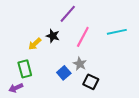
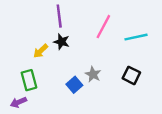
purple line: (68, 14) -> (59, 16), moved, turned -48
pink line: (83, 37) -> (103, 27), moved
black square: (91, 82) -> (131, 75), moved

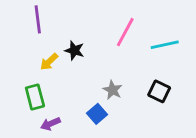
purple line: (59, 16) -> (38, 19), moved
blue square: (74, 85) -> (97, 114), moved
purple arrow: (18, 102) -> (50, 124), moved

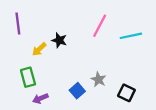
purple line: (38, 19) -> (18, 24), moved
gray star: (113, 90) -> (98, 79), moved
black square: (159, 91) -> (126, 93), moved

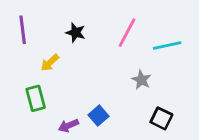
black star: (59, 40) -> (76, 33), moved
gray star: (98, 79) -> (141, 80), moved
purple arrow: (40, 98) -> (68, 126), moved

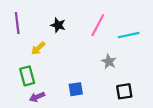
blue square: (98, 116) -> (76, 89), turned 32
black square: (161, 118) -> (124, 91), turned -35
purple arrow: (68, 126) -> (37, 97), moved

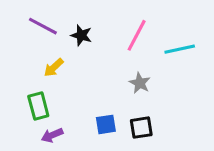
purple line: (17, 23) -> (43, 26), moved, turned -55
gray star: (109, 62) -> (140, 83), moved
black square: (124, 91) -> (141, 128), moved

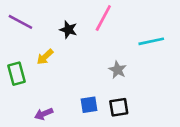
purple line: (43, 26) -> (20, 22), moved
pink line: (137, 35) -> (103, 18), moved
green rectangle: (38, 106) -> (17, 74), moved

